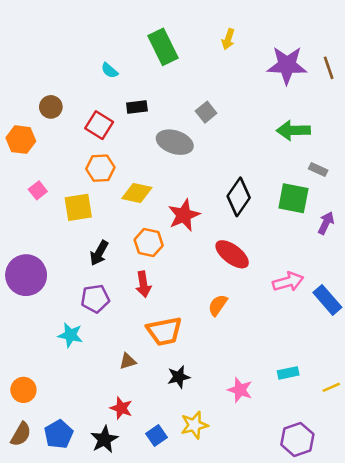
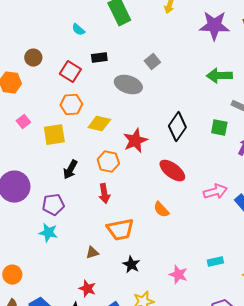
green square: (293, 198) -> (219, 128), size x0.7
purple pentagon: (95, 299) -> (53, 205), moved
orange semicircle: (218, 305) -> (161, 210), turned -78
black star: (179, 377) -> (131, 265), turned -30

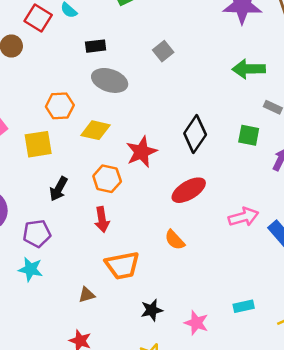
red square: (70, 72) -> (38, 18), moved
gray ellipse: (128, 85) -> (110, 80), moved
red ellipse: (172, 171) -> (189, 190), turned -68
black star: (131, 265) -> (152, 310), moved, turned 30

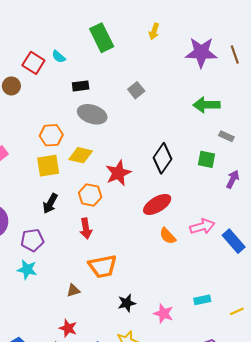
yellow square: (38, 144) -> (48, 166), moved
orange semicircle: (175, 240) -> (168, 236), moved

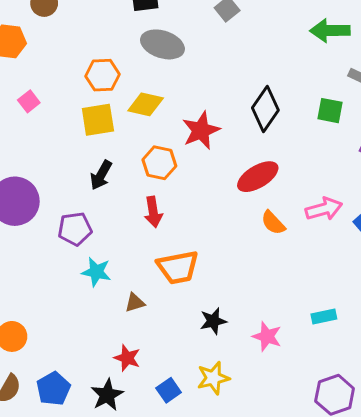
cyan star: (27, 269) -> (96, 272), moved

